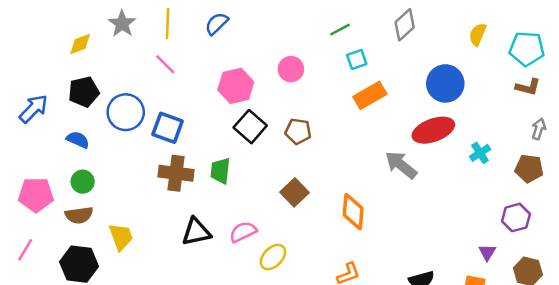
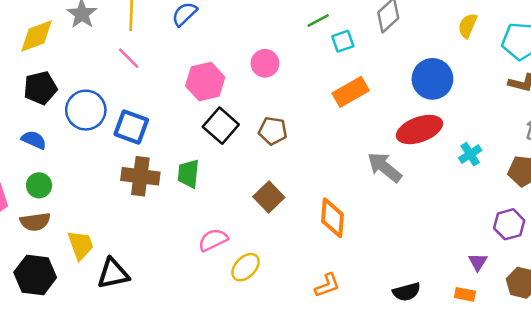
yellow diamond: (80, 44) -> (36, 36), size x1.4
cyan square: (357, 60) -> (343, 41), moved
black triangle: (196, 232) -> (113, 274), moved

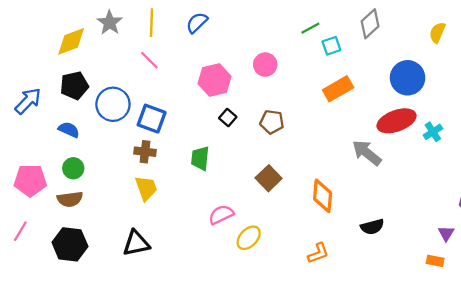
black square: (221, 126) -> (228, 117), size x0.6
cyan cross: (470, 154) -> (433, 132), moved
brown cross: (140, 176) -> (145, 152), moved, size x0.7
yellow trapezoid: (81, 245) -> (146, 188), moved
black semicircle: (406, 292) -> (372, 227), moved

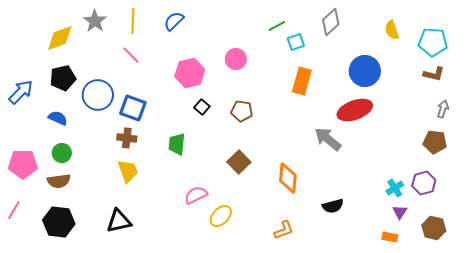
yellow semicircle: (437, 33) -> (392, 30), turned -42
orange rectangle: (338, 89) -> (302, 81), turned -44
cyan cross: (433, 132) -> (395, 188), moved

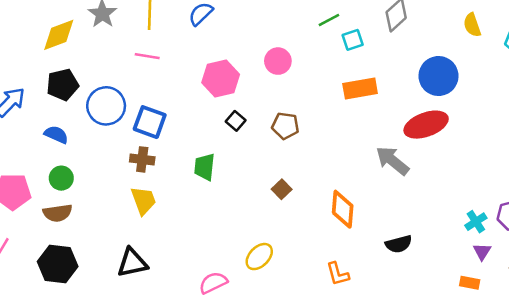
pink line: (131, 55) -> (147, 56), turned -36
orange rectangle: (302, 81) -> (360, 88), turned 64
brown square: (239, 162) -> (282, 189), size x0.7
pink semicircle: (196, 195) -> (213, 283), moved
orange L-shape: (284, 230) -> (338, 274), turned 95

